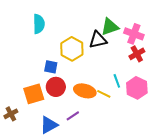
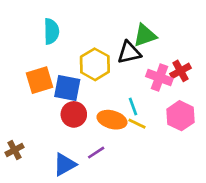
pink cross: (134, 34) -> (159, 78), moved
blue square: (51, 67) -> (67, 88), size x1.5
cyan line: (117, 81) -> (133, 106), moved
orange square: (34, 94) -> (40, 80), moved

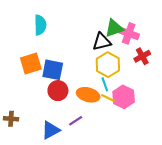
yellow hexagon: (95, 64) -> (108, 65), moved
pink cross: (159, 78) -> (129, 33), moved
pink hexagon: (181, 116) -> (124, 97), moved
brown cross: (14, 150) -> (11, 119), turned 32

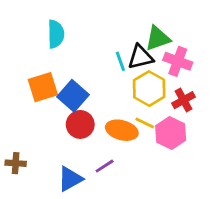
pink cross: (129, 33) -> (178, 61), moved
red cross: (142, 56) -> (183, 100), moved
blue square: (53, 70) -> (73, 96), turned 30
cyan line: (105, 84) -> (120, 61), moved
yellow line: (108, 98) -> (145, 123), moved

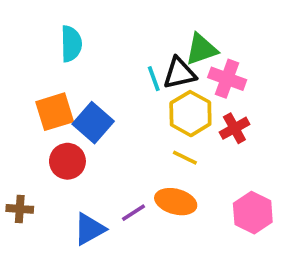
red circle: (80, 124) -> (67, 161), moved
orange ellipse: (122, 130) -> (176, 202), moved
pink hexagon: (171, 133) -> (253, 213), moved

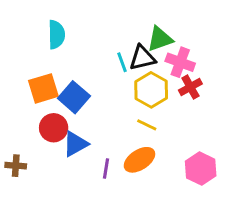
red cross: (234, 128) -> (190, 87), moved
orange ellipse: (176, 202) -> (139, 160), turned -48
purple line: (134, 213) -> (106, 169), turned -48
blue triangle: (89, 229) -> (75, 144), moved

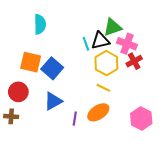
orange square: (43, 88) -> (31, 62), turned 30
red circle: (54, 128) -> (18, 92), moved

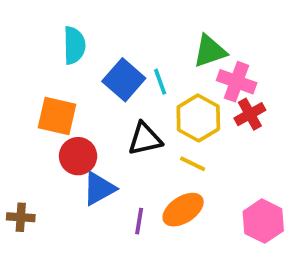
black triangle: (100, 41) -> (145, 139), moved
blue square: (52, 68) -> (124, 80), moved
red circle: (18, 92) -> (78, 156), moved

